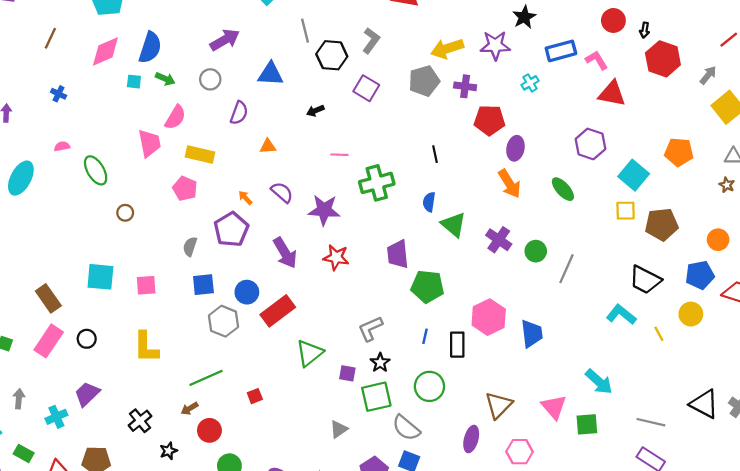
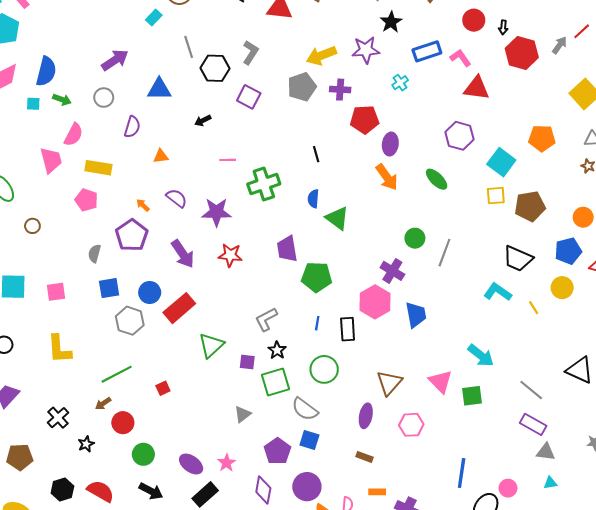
gray arrow: (708, 75) -> (560, 45), moved
purple cross: (499, 240) -> (392, 271), moved
gray line: (651, 422) -> (531, 390), turned 30

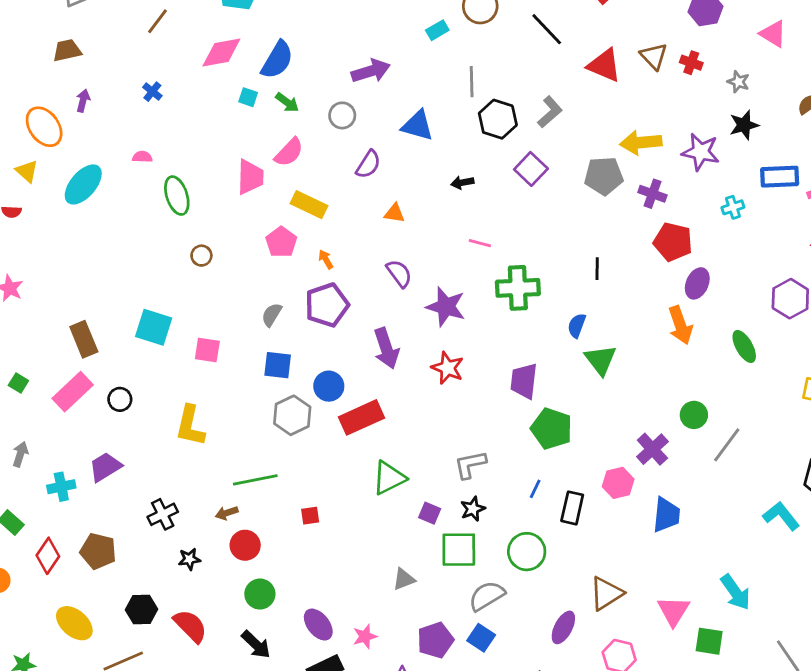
orange arrow: (143, 205) -> (326, 259), moved
pink hexagon: (375, 302) -> (618, 483), size x0.7
gray semicircle: (305, 409) -> (487, 596), turned 96

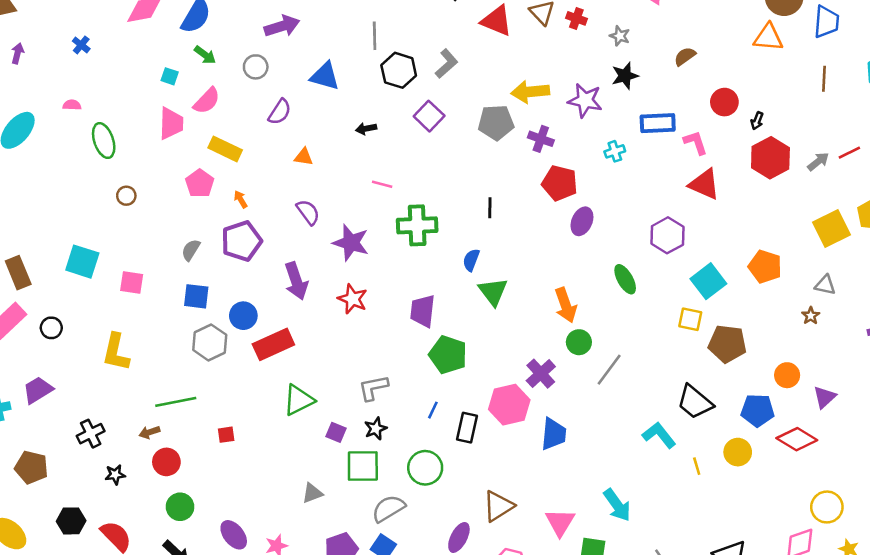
cyan square: (248, 97) -> (170, 76), moved
orange arrow: (680, 325) -> (566, 305), moved
pink hexagon: (618, 483) -> (509, 405), size x1.4

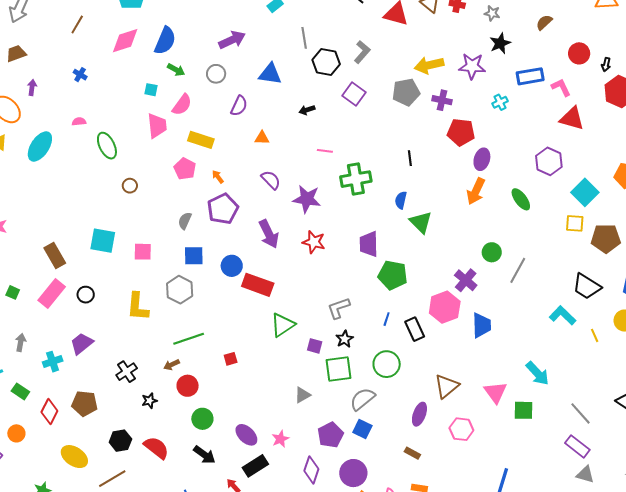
orange arrow: (566, 305) -> (476, 191), moved, turned 52
gray hexagon: (210, 342) -> (180, 290), moved
red rectangle: (273, 344) -> (258, 285), turned 52
black rectangle: (467, 428) -> (415, 329), turned -30

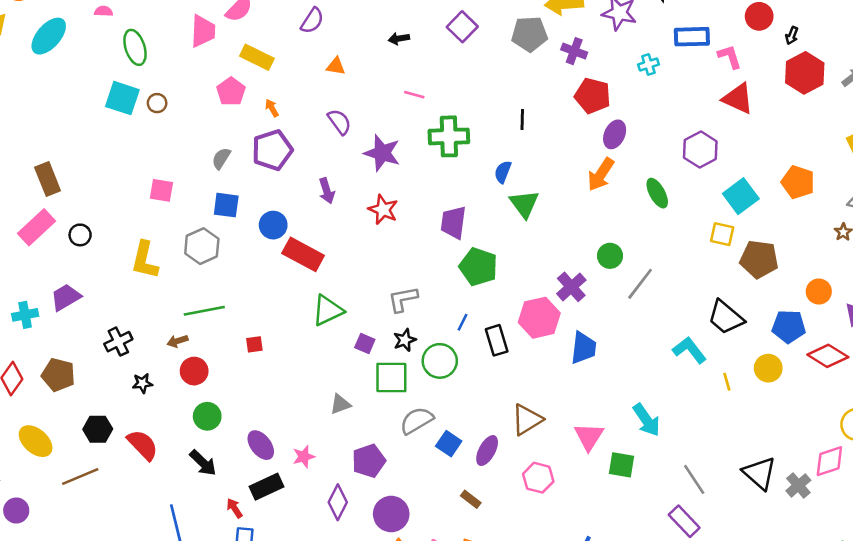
purple arrow: (269, 234) -> (327, 191), size x0.7
cyan square: (103, 241) -> (122, 98), moved
green circle: (387, 364) -> (440, 361), moved
blue square: (362, 429) -> (449, 444), moved

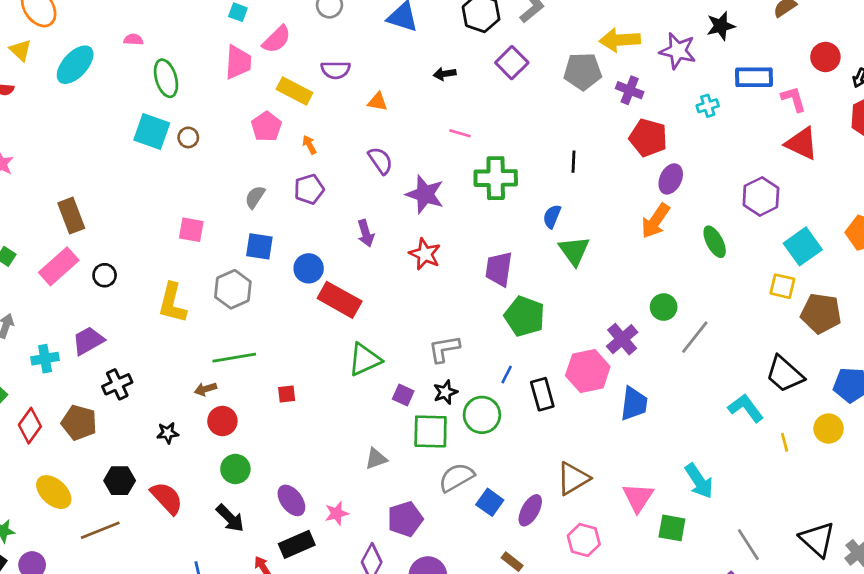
purple semicircle: (312, 21) -> (336, 70), moved, turned 56
purple pentagon: (272, 150) -> (309, 189), size x0.7
black cross: (118, 342) -> (117, 384), moved

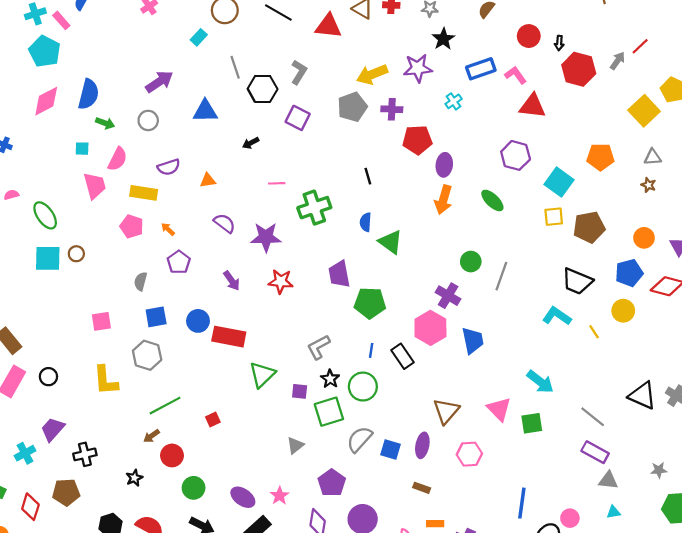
black cross: (117, 384) -> (85, 454), turned 30

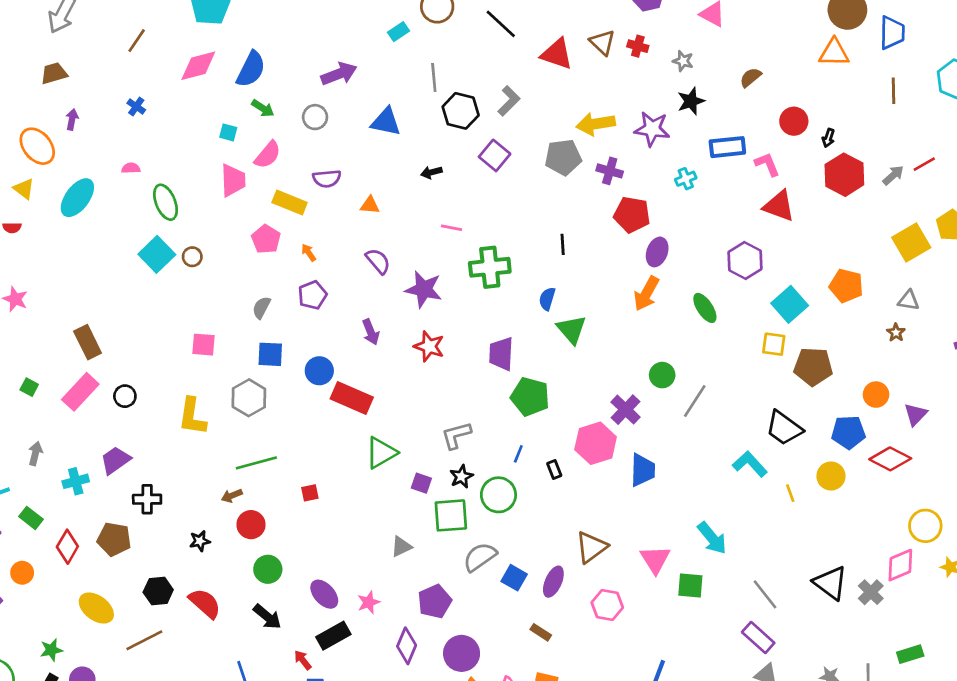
cyan square: (48, 258) -> (157, 254), turned 32
black rectangle: (402, 356) -> (554, 470), size x0.6

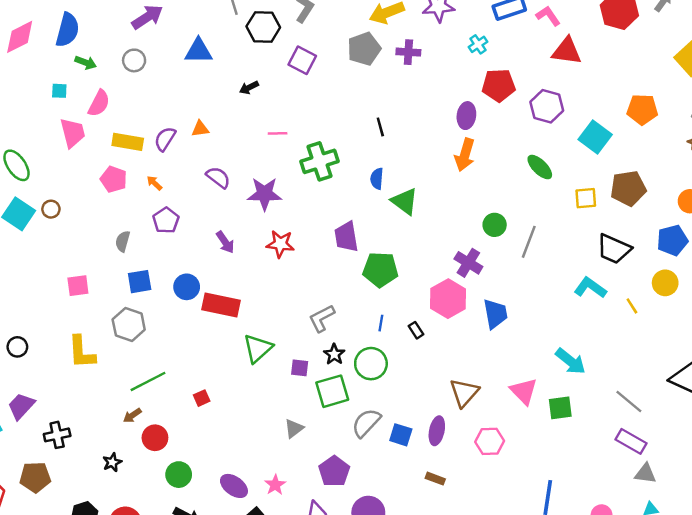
purple semicircle: (327, 179) -> (165, 139), moved, turned 140
red pentagon: (632, 215) -> (499, 85), moved
green ellipse: (705, 308) -> (540, 167), moved
yellow square: (774, 344) -> (586, 198), moved

